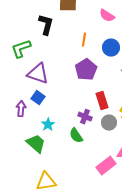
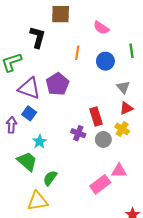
purple pentagon: (86, 70) -> (57, 84), moved
green semicircle: (76, 136) -> (50, 178), moved, turned 70

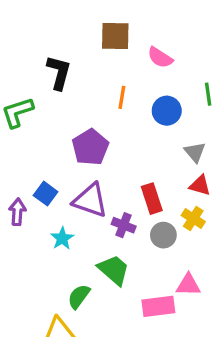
brown square: (61, 14) -> (115, 36), moved
purple triangle: (29, 88) -> (90, 200), moved
red triangle: (126, 108) -> (200, 185), turned 40
green trapezoid: (27, 161) -> (114, 270), moved
pink rectangle: (100, 184) -> (158, 306), turned 30

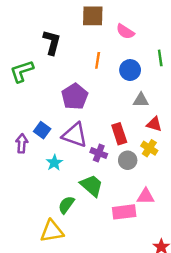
gray triangle: (195, 152) -> (141, 100), moved, turned -49

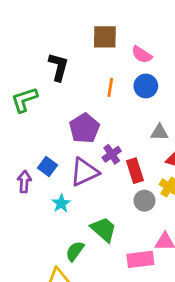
blue circle: (130, 70) -> (146, 86), moved
purple triangle: (75, 135) -> (84, 172), turned -44
purple cross: (99, 153) -> (112, 154), moved, turned 35

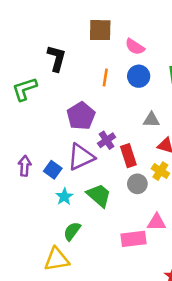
blue square: (48, 167) -> (53, 170), moved
cyan star: (61, 203) -> (64, 197), moved
green trapezoid: (103, 229) -> (99, 195), moved

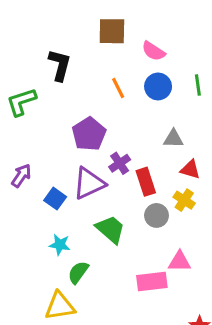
orange line: (105, 77) -> (118, 88), turned -36
purple arrow: (25, 166) -> (21, 176), moved, turned 30
cyan star: (64, 197) -> (60, 245), moved, turned -30

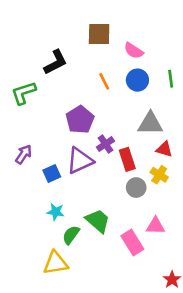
black L-shape: (60, 65) -> (56, 62), turned 48
gray triangle: (173, 139) -> (150, 124), size x1.5
blue square: (55, 199) -> (52, 173), turned 30
green trapezoid: (110, 229) -> (98, 221), moved
pink rectangle: (152, 282) -> (132, 243), turned 65

